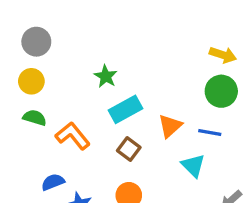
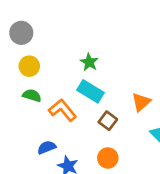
gray circle: (36, 42) -> (21, 33), moved
cyan rectangle: (125, 109) -> (91, 91), moved, turned 60

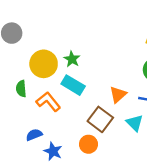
yellow circle: (29, 66) -> (44, 64), moved, size x1.5
green semicircle: (32, 95) -> (21, 89), turned -112
brown square: (108, 121) -> (100, 119), moved, size x1.5

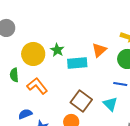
cyan rectangle: (73, 85) -> (77, 63), moved, turned -36
orange triangle: (118, 95) -> (99, 50), moved

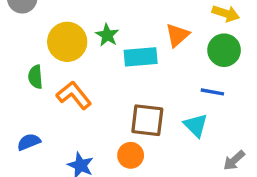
brown square: (81, 101) -> (147, 120), turned -30
blue semicircle: (25, 114) -> (29, 142), moved

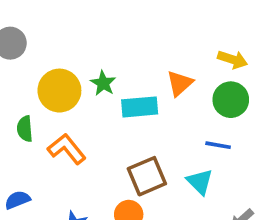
brown square: (147, 120) -> (147, 176), turned -30

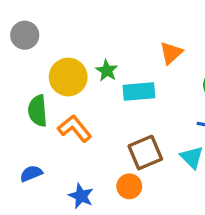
orange triangle: (180, 83) -> (171, 53), moved
green semicircle: (25, 129) -> (38, 111), size x1.4

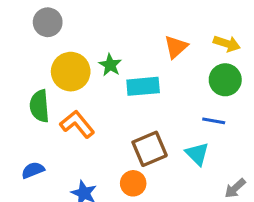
gray circle: (25, 35) -> (48, 22), moved

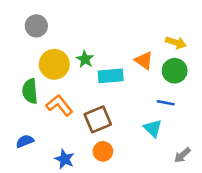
orange triangle: (176, 47) -> (144, 60), moved, turned -42
brown square: (150, 149) -> (98, 119), moved

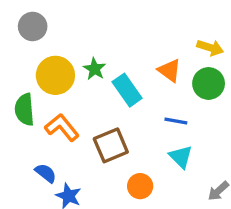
cyan rectangle: (111, 76) -> (127, 90), turned 60
blue line: (166, 103) -> (176, 121), moved
blue semicircle: (25, 141) -> (46, 173), moved, turned 60
orange circle: (103, 151) -> (140, 186), moved

